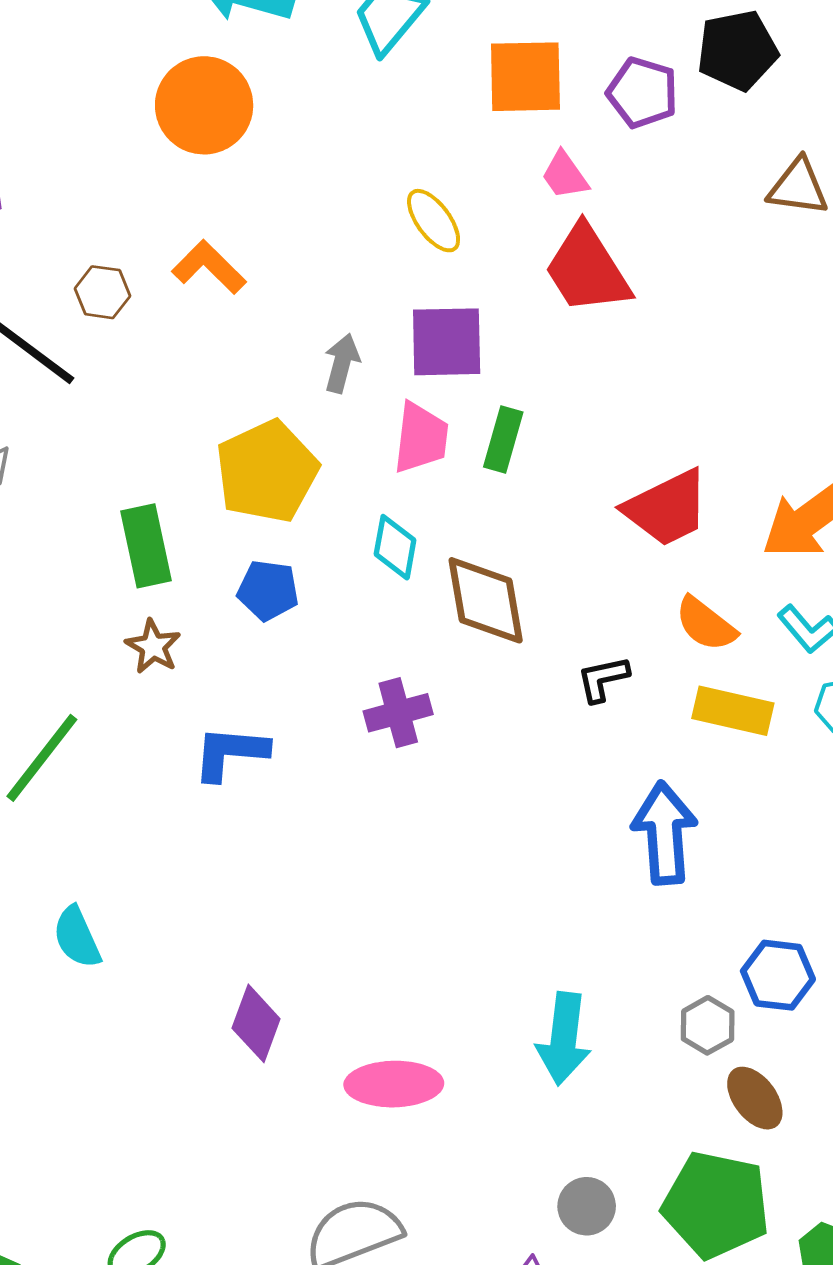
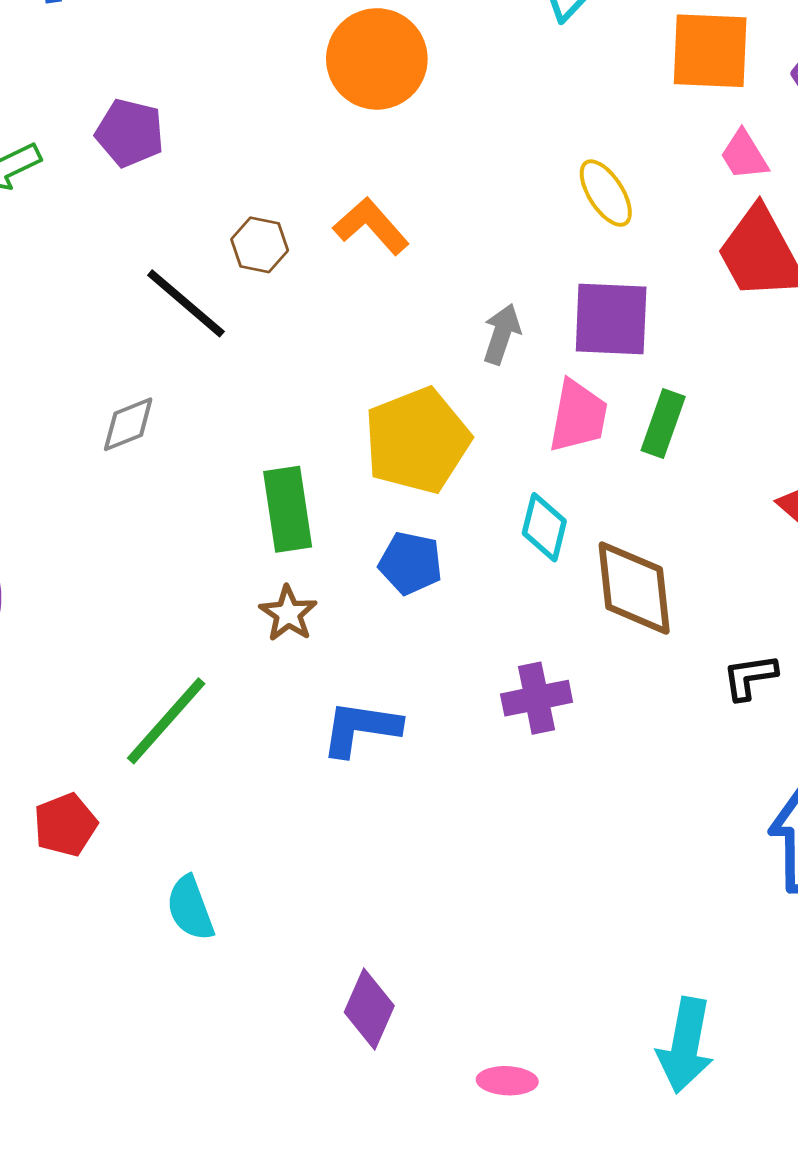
pink ellipse: (394, 1084) -> (507, 1081), size x0.6

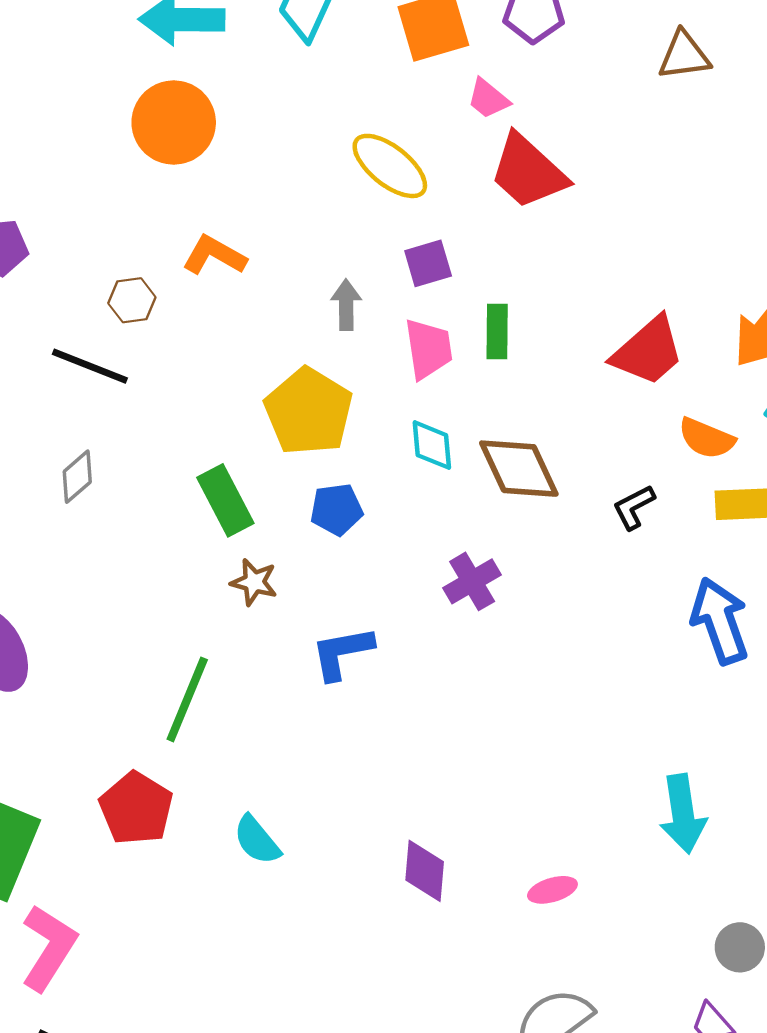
yellow ellipse: (606, 193) -> (390, 166), size x1.4
purple square: (611, 319) -> (428, 263), size x0.7
red pentagon: (65, 825) -> (136, 808), size x1.4

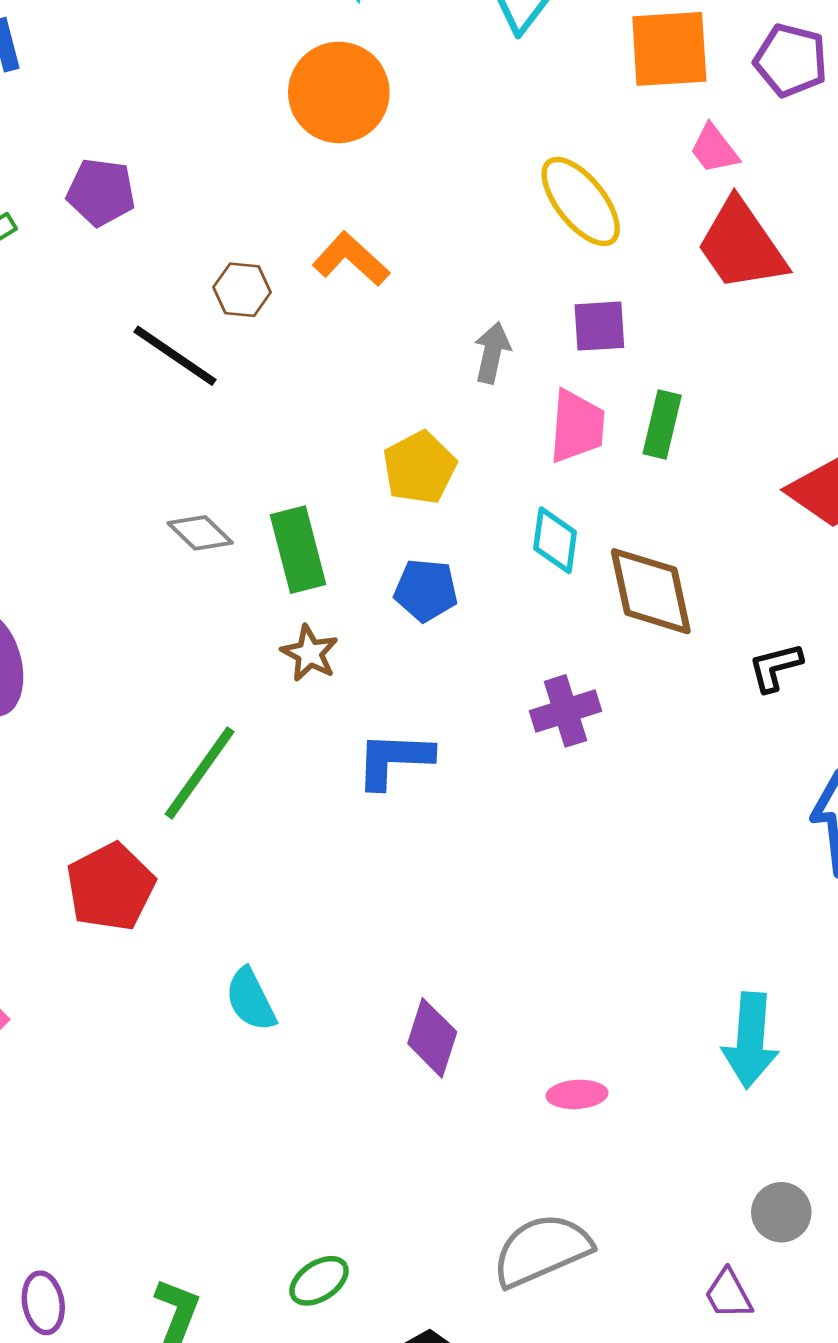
yellow pentagon: (309, 411) -> (419, 468), size x0.7
gray diamond: (77, 477) -> (200, 533), moved, turned 72
cyan semicircle: (257, 840) -> (251, 1000), moved

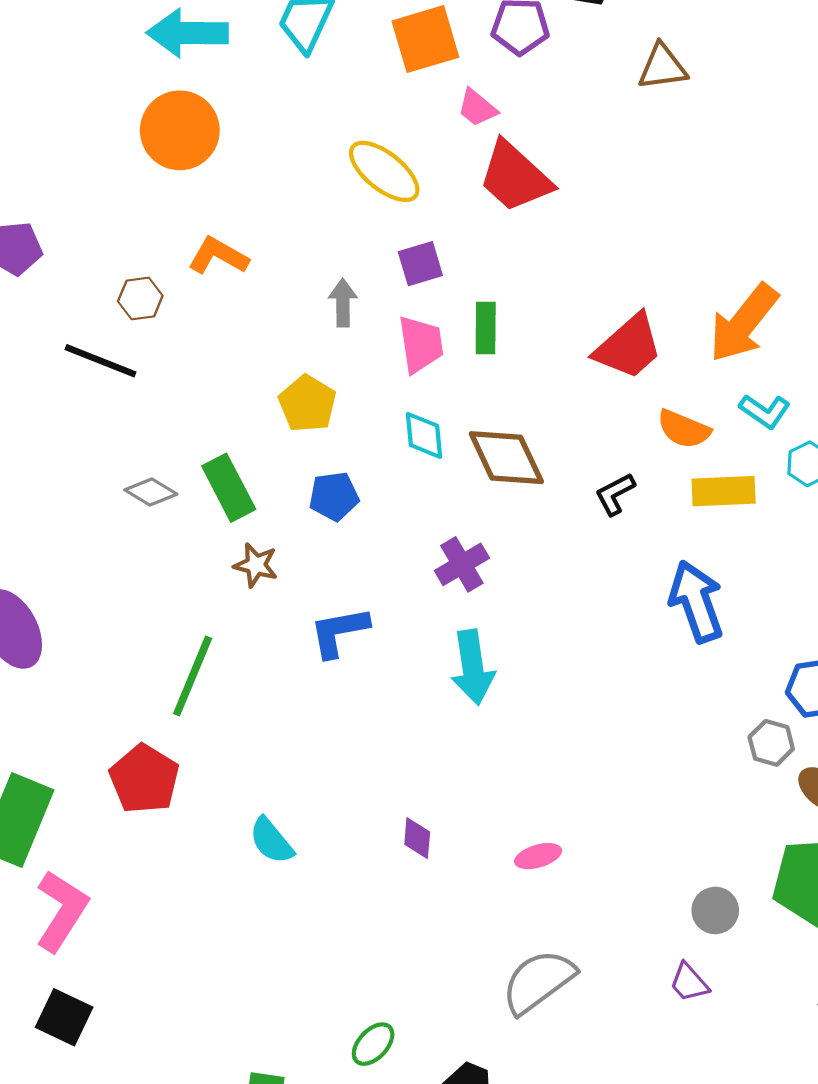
purple diamond: (432, 1038) -> (417, 838), size x0.7
cyan arrow: (750, 1040) -> (473, 667), moved

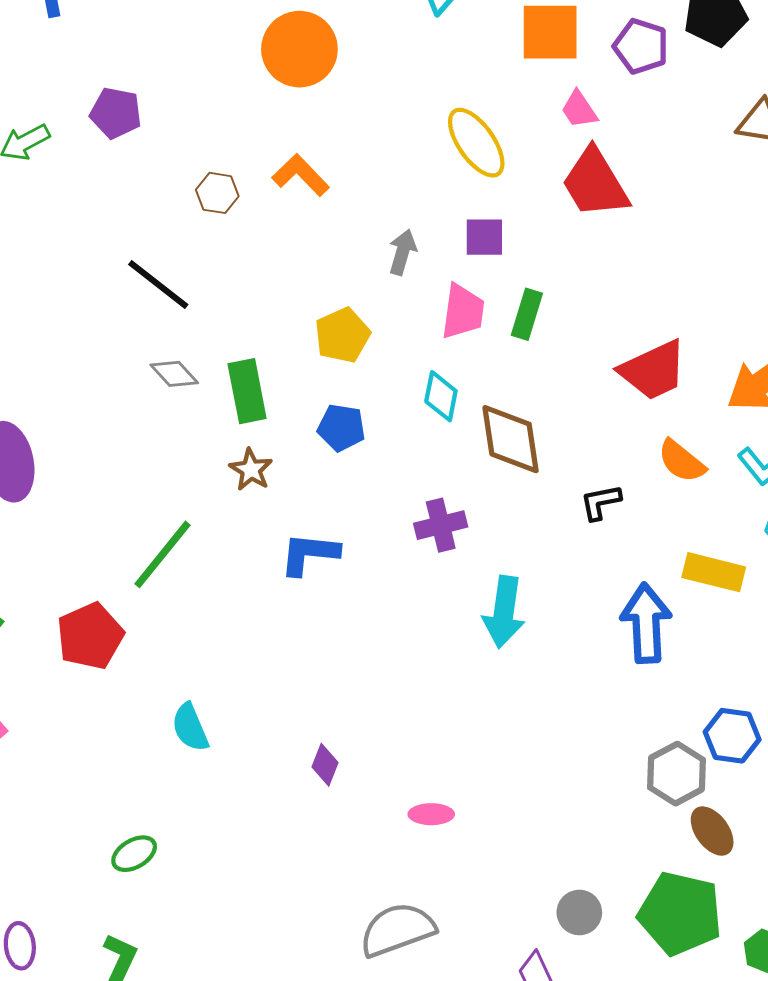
black line: (100, 361) -> (158, 285), moved
yellow rectangle: (724, 491) -> (714, 572), moved
cyan arrow: (473, 667) -> (504, 612), moved
gray hexagon: (771, 743) -> (676, 774), size x1.4
green ellipse: (373, 1044) -> (134, 854), moved

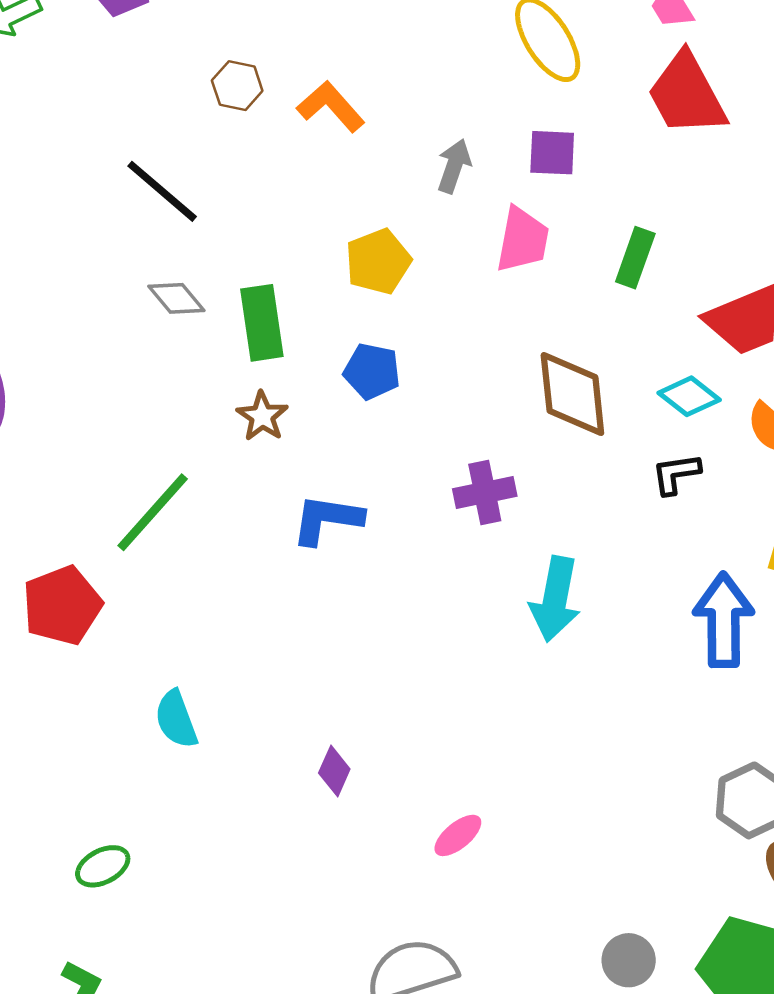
orange L-shape: (301, 175) -> (331, 107), moved
green rectangle: (527, 314) -> (635, 258), moved
cyan diamond: (441, 396) -> (689, 396), moved, turned -66
pink ellipse: (431, 814) -> (458, 835), turned -42

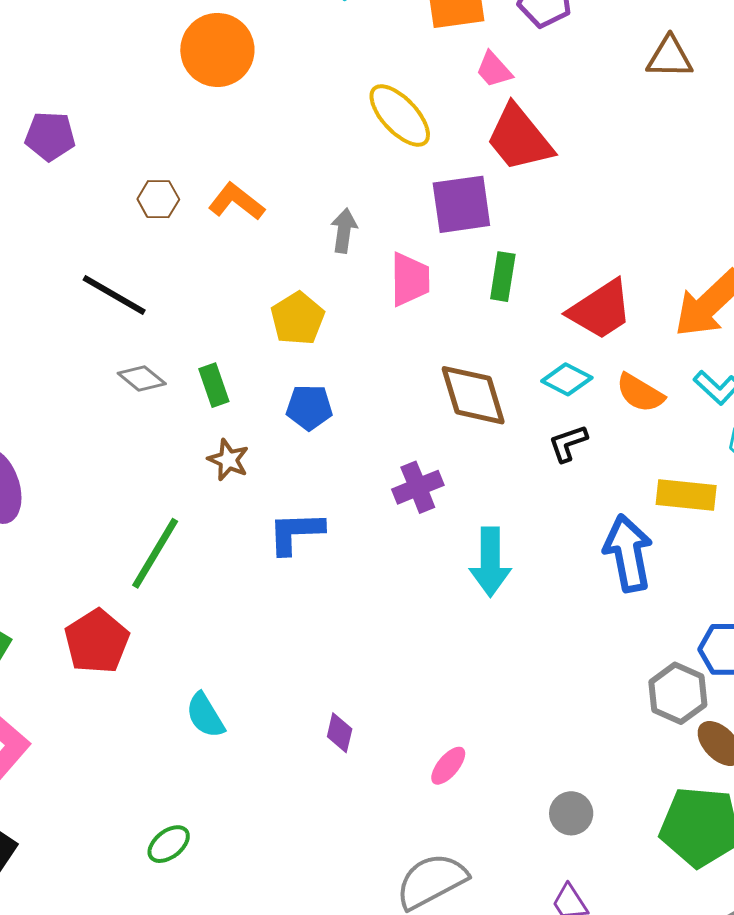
purple square: (552, 153) -> (461, 204), moved, size x1.5
green rectangle: (262, 323) -> (214, 385), size x0.7
gray circle: (629, 960) -> (571, 813), moved

